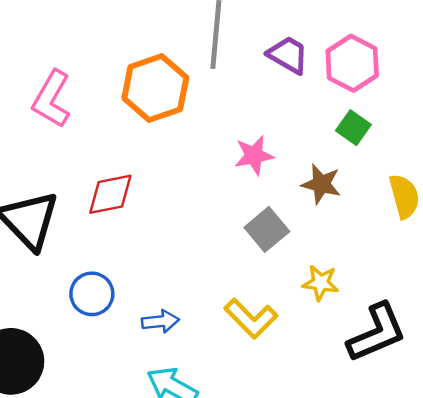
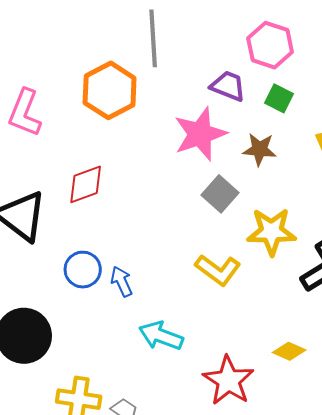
purple trapezoid: (288, 55) -> (228, 86), moved
pink star: (254, 155) -> (200, 134), size x1.6
yellow star: (321, 283) -> (271, 232), size x1.6
blue arrow: (160, 321) -> (122, 282), moved, turned -100

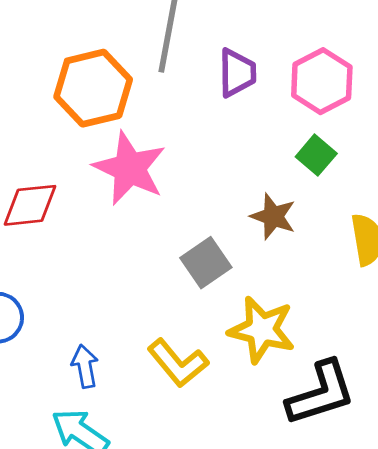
purple trapezoid: (228, 86) -> (237, 73), moved, turned 54
pink star: (200, 134) -> (130, 168), moved, turned 30
blue arrow: (122, 282) -> (85, 366), moved

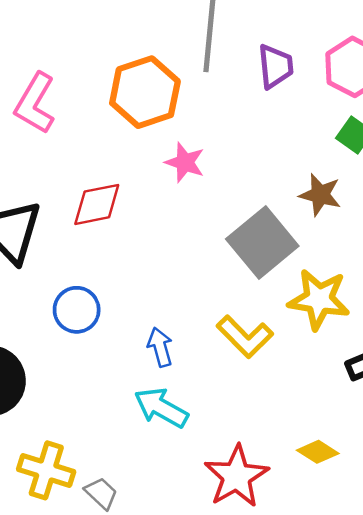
pink star: (130, 168) -> (185, 162), size x0.6
gray square: (206, 263) -> (262, 242), size x1.5

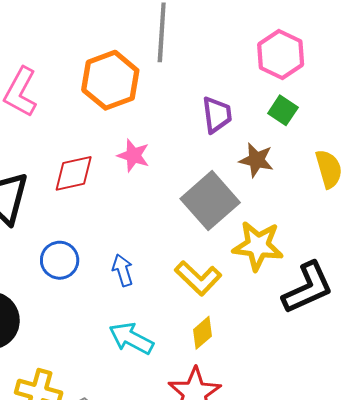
purple trapezoid: (275, 66) -> (217, 115), moved
pink star: (185, 162) -> (133, 155), moved
blue arrow: (160, 347) -> (123, 270), moved
yellow diamond: (318, 452) -> (203, 333), moved, turned -72

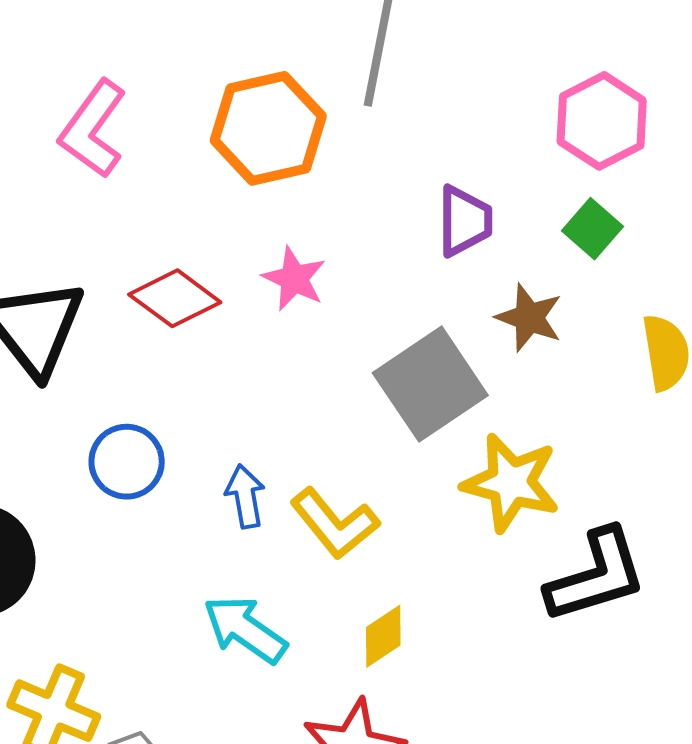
red diamond: (74, 173) -> (175, 298), turned 42
yellow L-shape: (198, 278) -> (335, 523), moved

